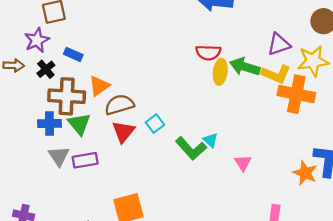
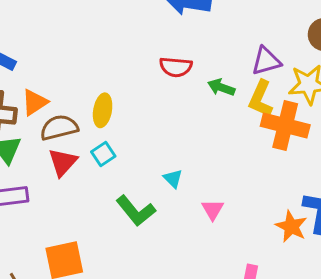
green arrow: (245, 67) -> (221, 87), size x0.7
yellow ellipse: (220, 72) -> (103, 110), moved
yellow L-shape: (276, 74) -> (261, 99), turned 88
green L-shape: (191, 148) -> (136, 211), moved

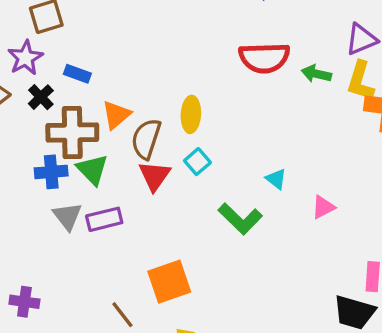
red semicircle: (176, 67) -> (264, 58), size x1.4
brown semicircle: (59, 128) -> (146, 139), turned -51
pink triangle: (213, 210) -> (323, 207), turned 40

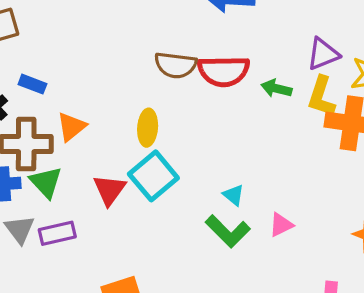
brown semicircle: (146, 139) -> (176, 65), moved, turned -102
cyan square: (197, 162) -> (153, 176), size x1.8
green L-shape: (240, 219) -> (228, 231), moved

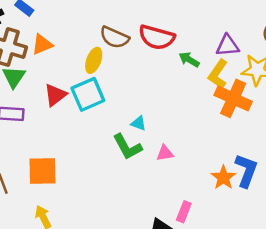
brown semicircle: (176, 65) -> (114, 37), moved
cyan triangle: (234, 195) -> (139, 123), turned -35

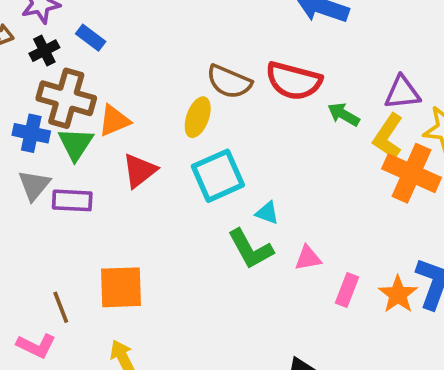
orange triangle: (42, 44) -> (114, 121), moved
cyan square: (88, 94) -> (218, 176), moved
pink rectangle: (184, 212) -> (347, 290), moved

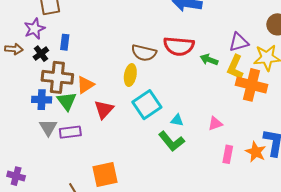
blue rectangle: (91, 38) -> (65, 42), turned 70
pink triangle: (308, 258) -> (215, 124), moved

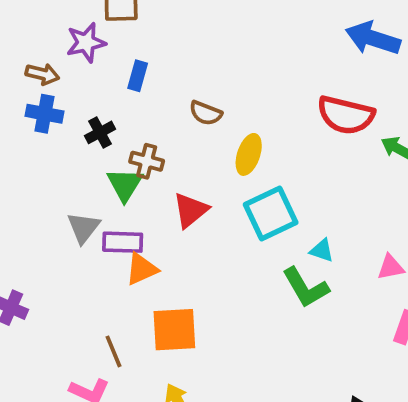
brown semicircle: (144, 53) -> (206, 113), moved, size x0.7
black cross: (41, 54) -> (100, 132), moved
brown cross: (57, 77) -> (147, 161), moved, size x0.6
orange triangle: (85, 85) -> (141, 269), moved
blue cross: (42, 100) -> (45, 114), moved

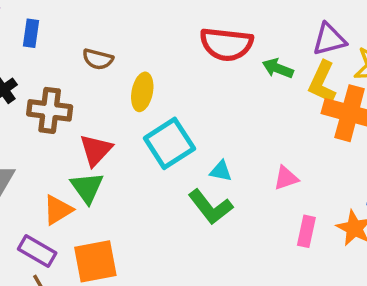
brown cross: (147, 161) -> (50, 110), size x1.4
green triangle: (125, 184) -> (87, 188), moved
purple rectangle: (123, 242) -> (37, 251), moved, turned 36

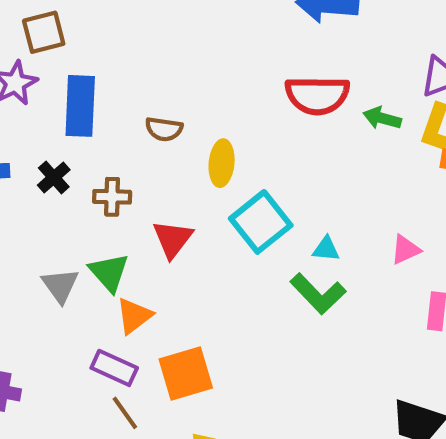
blue rectangle: (31, 33) -> (80, 106), size x1.8
brown cross: (50, 110) -> (112, 197), size x0.7
green triangle: (87, 188) -> (109, 272), moved

